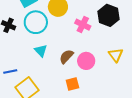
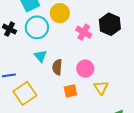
yellow triangle: (116, 55) -> (101, 88), moved
brown semicircle: (66, 56) -> (57, 67), moved, turned -42

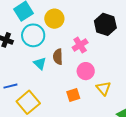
pink cross: (84, 32) -> (80, 45), moved, turned 35
brown semicircle: (57, 67) -> (58, 57), moved

